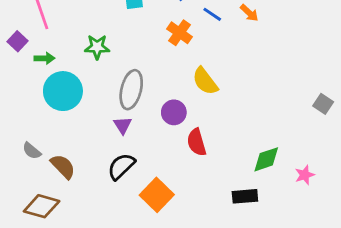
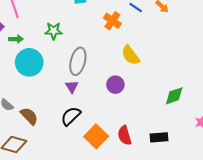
purple circle: (174, 112) -> (115, 85), moved
red semicircle: (197, 142) -> (125, 135), moved
green diamond: (266, 159) -> (174, 96), moved

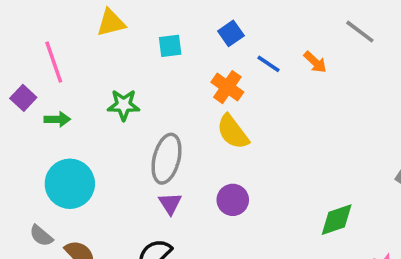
yellow semicircle: (131, 55) -> (233, 132), moved
cyan circle: (29, 62) -> (70, 184), moved
purple triangle: (72, 87) -> (170, 203), moved

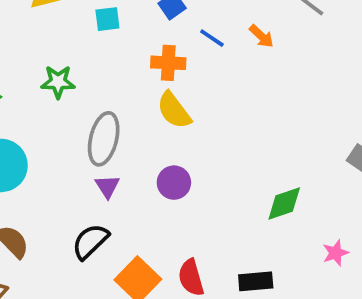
orange cross: (227, 87) -> (168, 63), turned -32

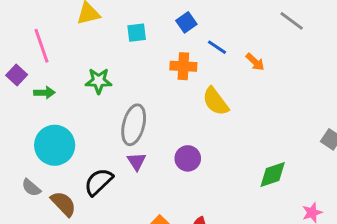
orange arrow: (261, 36) -> (255, 62), moved
yellow semicircle: (174, 110) -> (216, 101), moved
black semicircle: (90, 241) -> (99, 182), moved

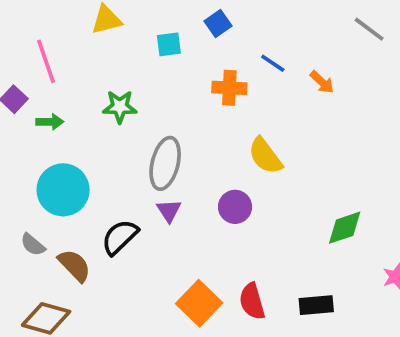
blue square: (186, 22) -> (218, 24), moved
yellow semicircle: (216, 101) -> (265, 156), moved

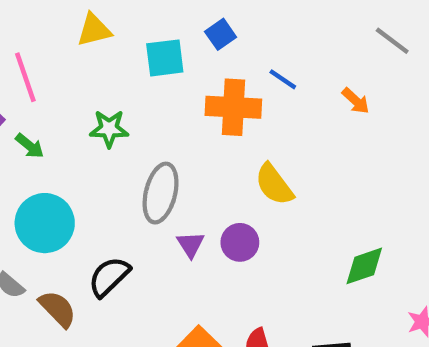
cyan square: (169, 44) -> (165, 58), size x1.4
orange arrow: (322, 82) -> (356, 101), moved
orange cross: (229, 88) -> (233, 107), size x1.4
green arrow: (50, 122) -> (30, 146), turned 40
purple triangle: (169, 211) -> (191, 245), moved

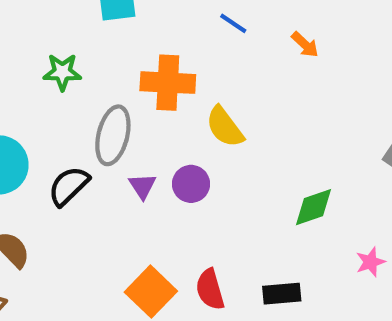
orange cross: (233, 107) -> (168, 83), moved
black semicircle: (109, 277) -> (69, 186), moved

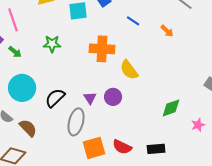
gray ellipse: (113, 135) -> (76, 122), moved
pink star: (370, 262) -> (198, 125), moved
red semicircle: (210, 289) -> (122, 147), turned -48
orange square: (151, 292) -> (94, 148), turned 30

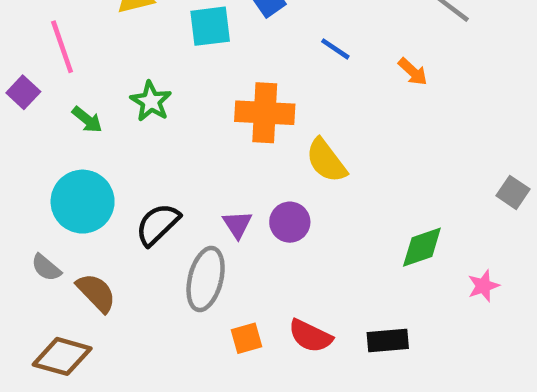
green star: (52, 44) -> (151, 101), turned 30
green arrow: (15, 52) -> (87, 120), moved
orange square: (94, 148) -> (247, 338), size x0.6

